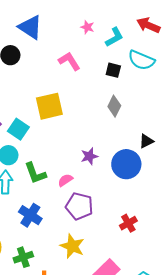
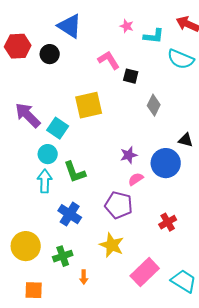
cyan L-shape: (114, 37) -> (154, 36), turned 35
black square: (113, 70) -> (131, 76), moved
black triangle: (146, 141) -> (186, 140), turned 42
pink semicircle: (65, 180) -> (136, 179), moved

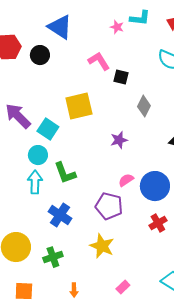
cyan L-shape: (154, 36) -> (140, 18), moved
purple star: (129, 155) -> (119, 140), moved
blue circle: (166, 163) -> (155, 186), moved
pink rectangle: (145, 272) -> (123, 287), moved, size x0.5
orange arrow: (84, 277) -> (74, 290), moved

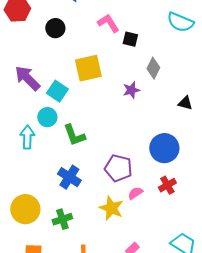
black circle: (40, 55) -> (55, 28), moved
purple star: (119, 140) -> (131, 90), moved
pink semicircle: (126, 180) -> (135, 193), moved
cyan arrow: (35, 182) -> (27, 137), moved

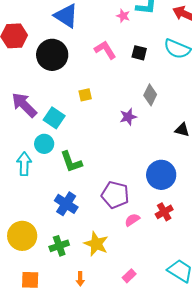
black circle: (55, 28) -> (52, 55), size x1.6
black square: (130, 39) -> (139, 53), moved
yellow square: (88, 68) -> (85, 95), size x0.5
yellow star: (111, 208) -> (96, 244), moved

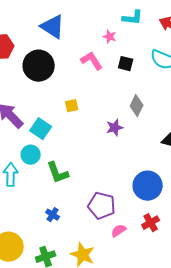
pink star: (123, 16) -> (110, 37), moved
blue cross: (66, 204) -> (53, 215), size x0.6

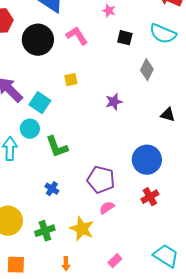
pink L-shape: (92, 61) -> (77, 36), moved
gray diamond: (137, 106) -> (147, 70), moved
pink semicircle: (119, 231) -> (107, 208), moved

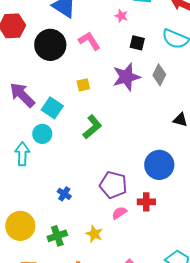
purple star: (114, 102) -> (126, 77), moved, size x1.6
green L-shape: (57, 147) -> (92, 127), moved, turned -110
red cross: (150, 197) -> (146, 202), moved, turned 30
yellow star: (82, 229) -> (94, 234), size x0.7

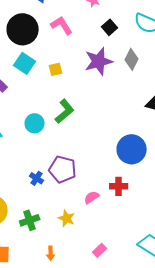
black square: (137, 43) -> (110, 27), turned 35
cyan square: (52, 108) -> (25, 63), moved
cyan circle: (42, 134) -> (35, 123), moved
purple pentagon: (113, 185) -> (63, 169), moved

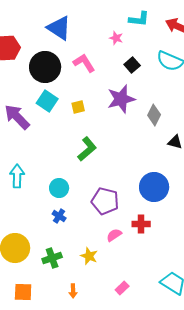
gray diamond: (132, 59) -> (154, 115), moved
cyan circle: (35, 123) -> (59, 188), moved
purple pentagon: (63, 169) -> (105, 201), moved

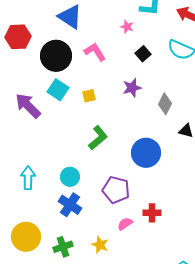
purple star: (121, 99) -> (132, 88), size x0.7
cyan arrow: (17, 176) -> (28, 178), moved
blue circle: (154, 187) -> (146, 153), moved
blue cross: (59, 216) -> (70, 205), size x1.6

